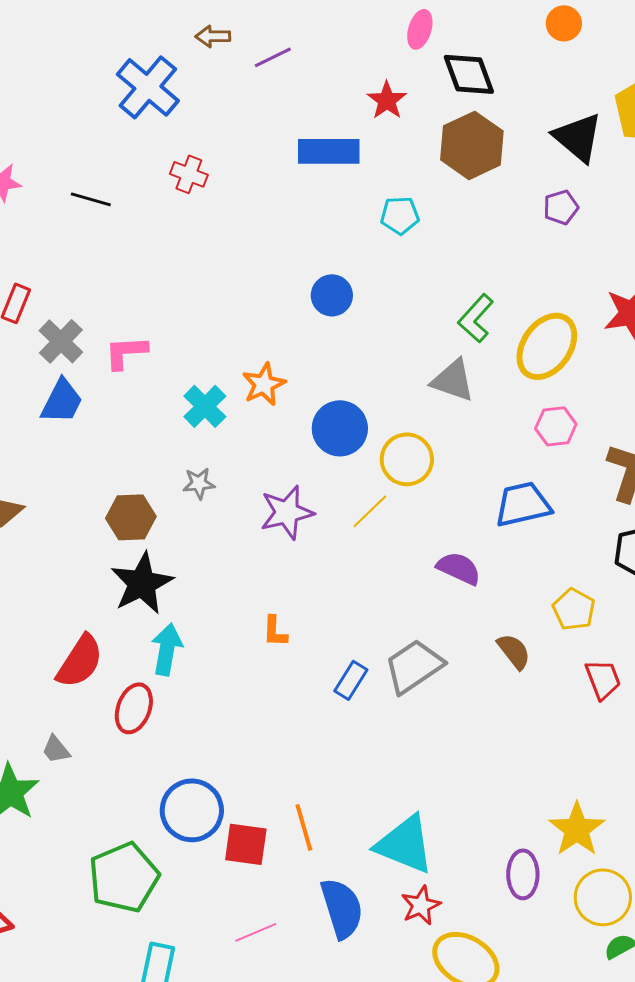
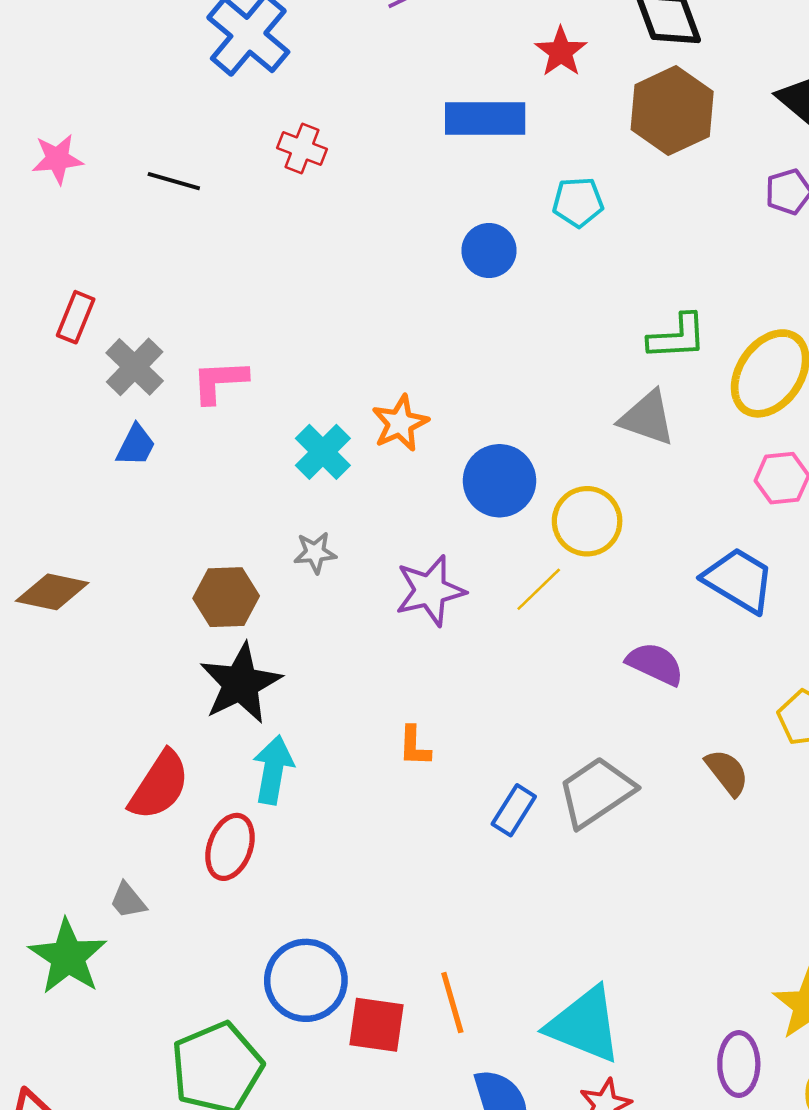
blue circle: (332, 295) -> (489, 251), moved
green L-shape: (476, 318) -> (677, 337), turned -135
blue trapezoid: (62, 401) -> (136, 445), size x0.7
blue trapezoid: (523, 504) -> (739, 580), turned 44

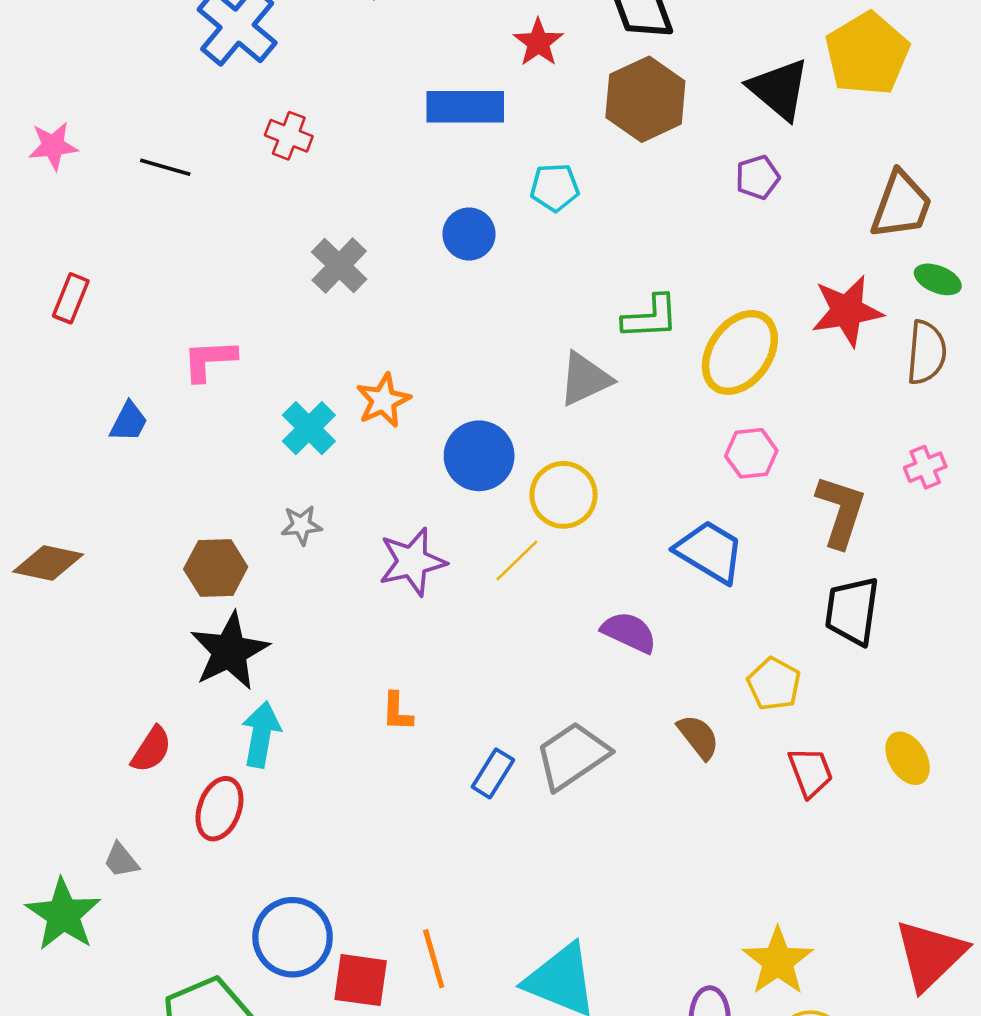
gray cross: (135, 367) -> (339, 266), moved
gray triangle: (647, 418) -> (585, 379), moved, turned -44
red semicircle: (159, 785) -> (151, 749), size x0.7

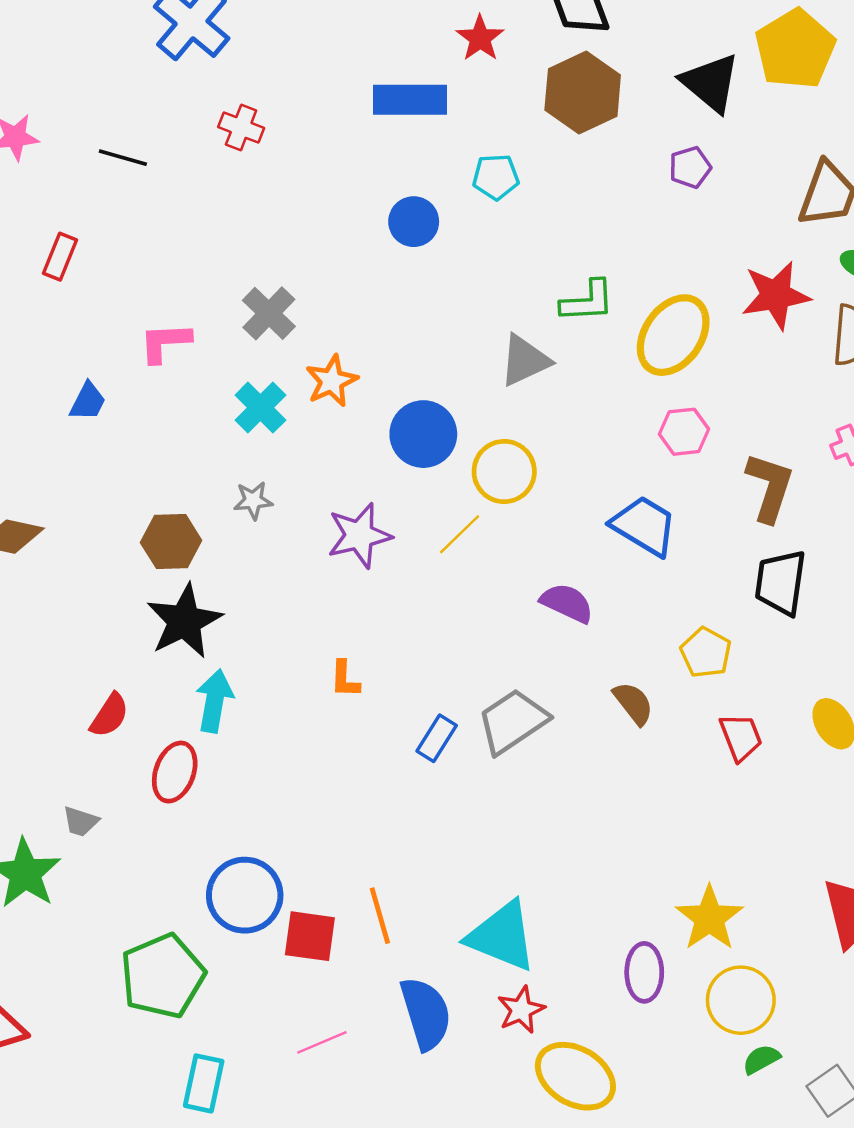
gray cross: (339, 266) -> (269, 313), moved
red rectangle: (71, 298) -> (60, 257), moved
gray trapezoid: (121, 860) -> (81, 822), turned -33

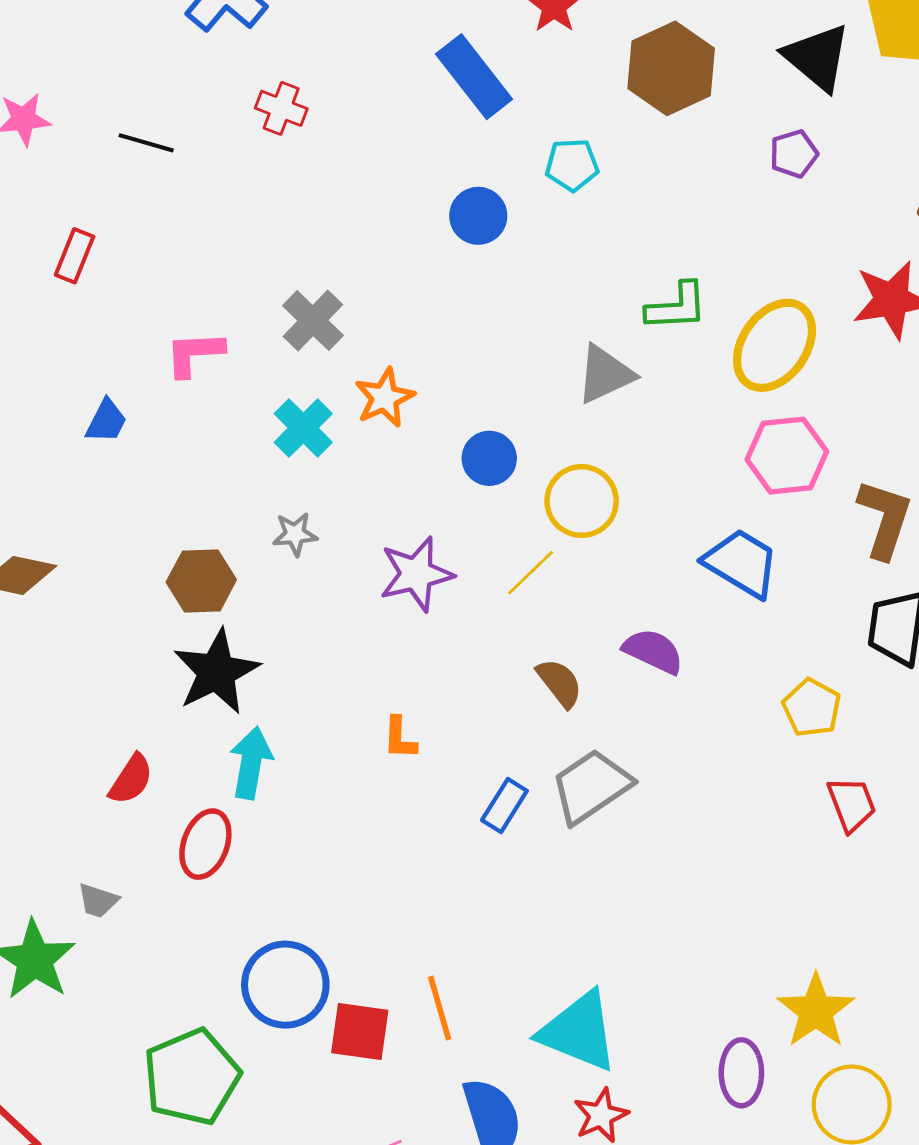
blue rectangle: (410, 100) -> (474, 77), turned 52
pink hexagon: (684, 432) -> (787, 456), size x1.4
blue circle: (423, 434) -> (489, 458), size x0.7
brown semicircle: (633, 703) -> (560, 683), moved

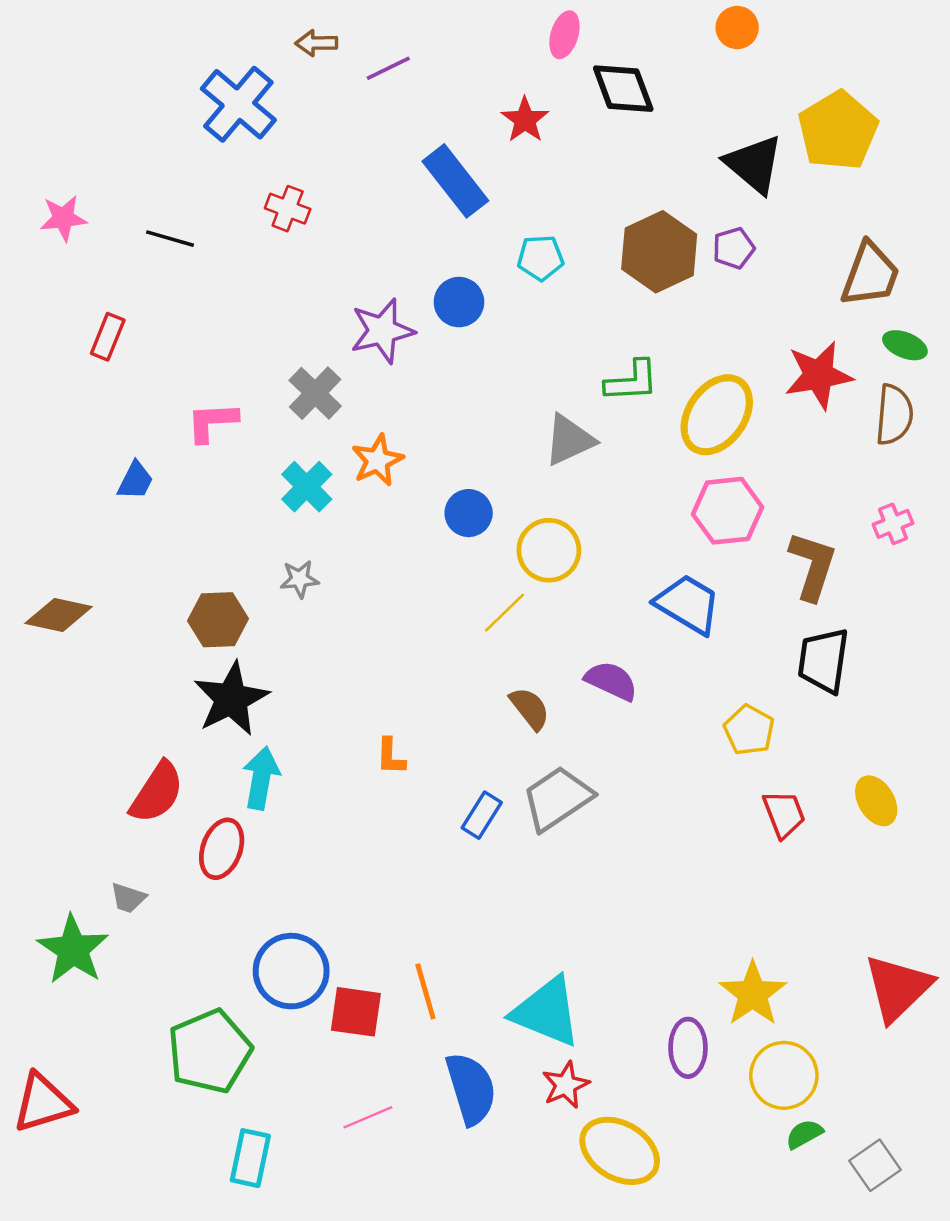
brown hexagon: (671, 68) -> (659, 252), moved
purple star: (416, 574) -> (382, 331), moved
red semicircle: (131, 779) -> (157, 792), size x1.4

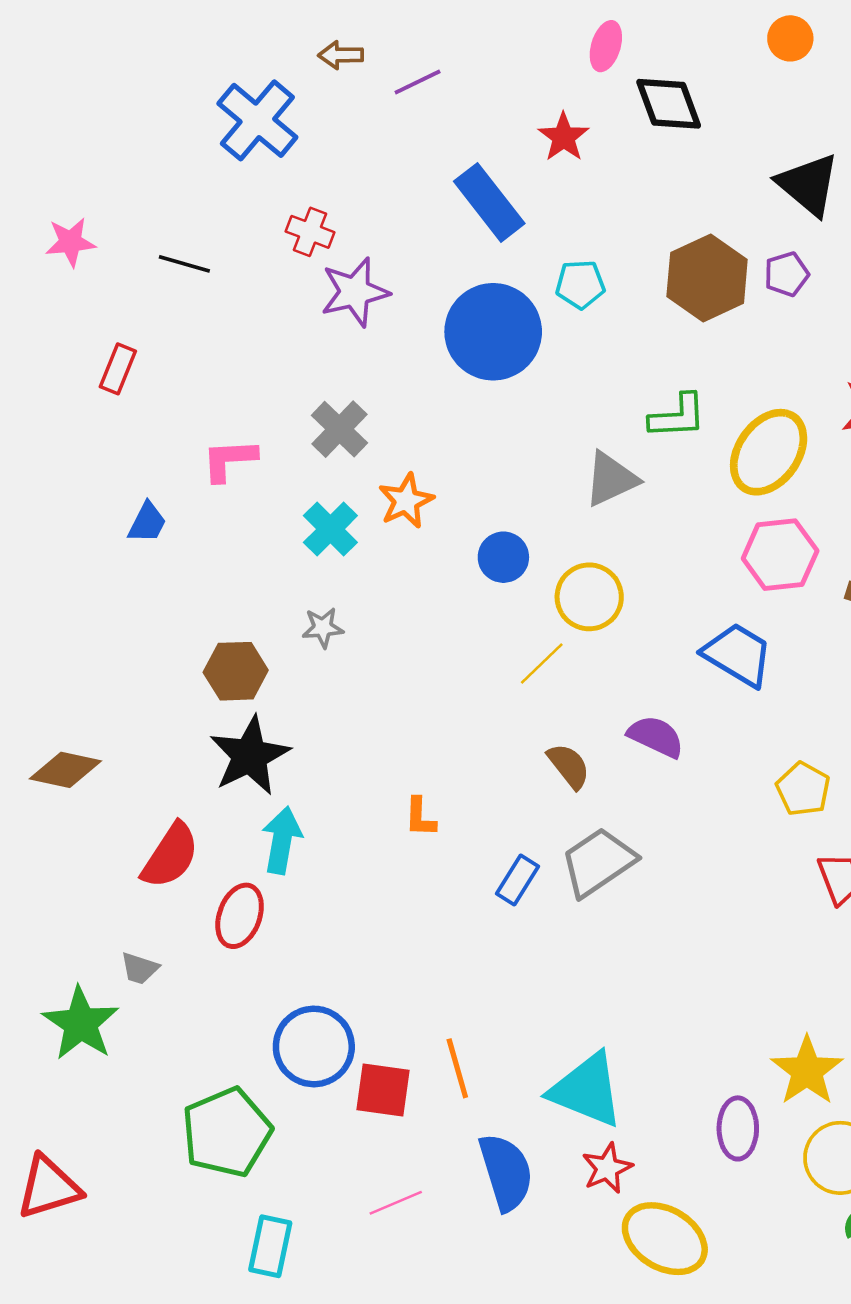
blue circle: (459, 302) -> (493, 332), size x1.8
purple star: (382, 331) -> (355, 292), moved
brown diamond: (59, 615) -> (65, 770), moved

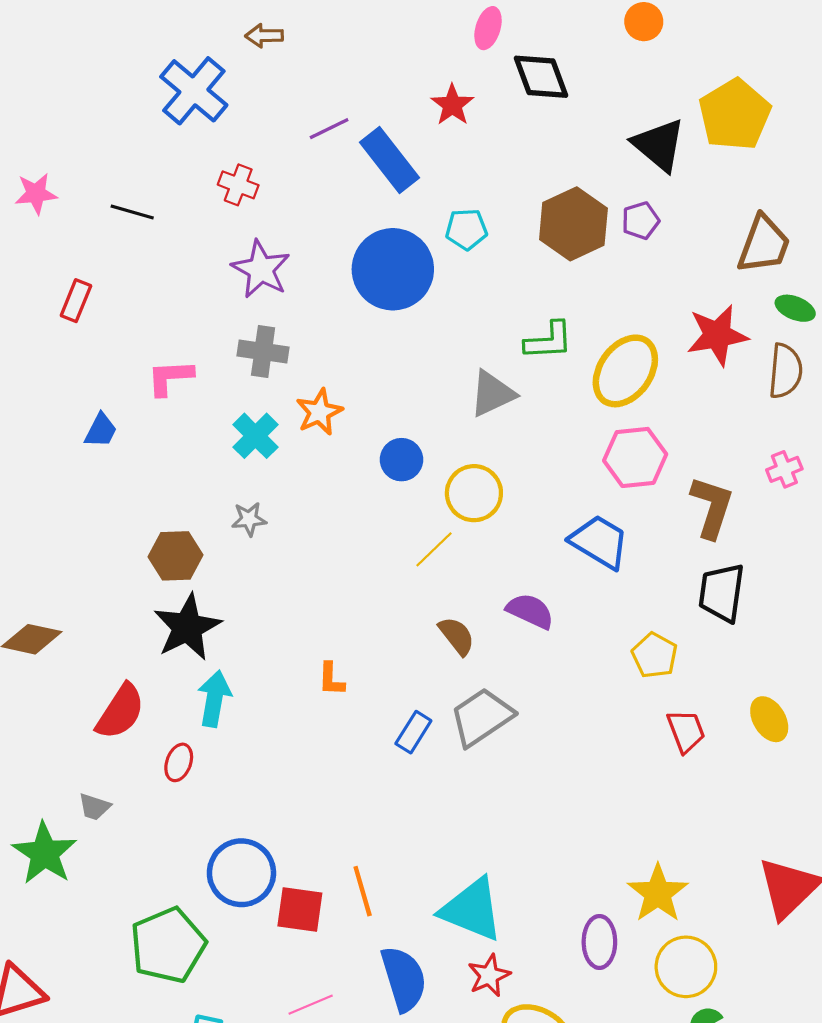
purple line: (418, 82) -> (329, 129), moved
purple star: (355, 292) -> (261, 269), moved, turned -30
gray cross: (339, 429) -> (263, 351), turned -36
red ellipse: (240, 916) -> (179, 762), size x0.7

